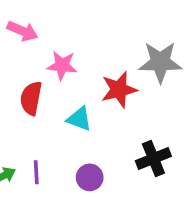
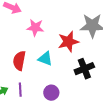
red semicircle: (31, 98) -> (19, 61), moved
black cross: (153, 158) -> (84, 69), moved

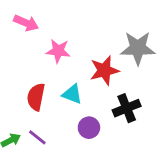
purple line: (20, 90) -> (37, 137), turned -48
purple circle: (51, 93) -> (89, 128), moved

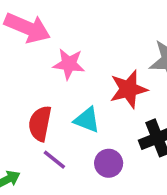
pink arrow: (26, 23) -> (27, 28), size x1.4
purple line: (37, 137) -> (54, 160), moved

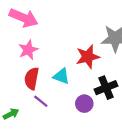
pink star: (69, 64) -> (28, 50), moved, turned -30
purple circle: (109, 163) -> (84, 104), moved

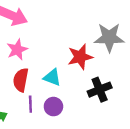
purple line: (41, 101) -> (30, 104), turned 49
purple circle: (84, 104) -> (53, 107), moved

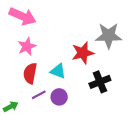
purple line: (30, 104) -> (39, 95), turned 64

